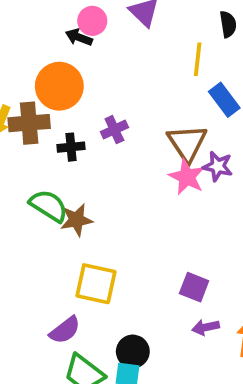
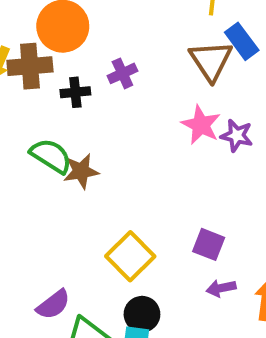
brown triangle: (187, 143) -> (211, 61), moved
purple star: (218, 166) -> (237, 136), moved
yellow square: (96, 284) -> (130, 256), moved, turned 33
purple semicircle: (65, 330) -> (53, 305), moved

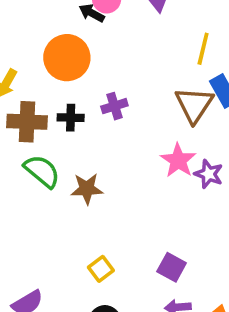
brown cross: (30, 66) -> (27, 122), moved
brown star: (81, 171) -> (87, 189), moved
yellow square: (130, 256) -> (101, 269), size x0.6

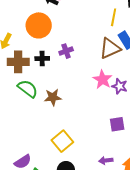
brown triangle: (194, 105) -> (110, 48), turned 35
purple square: (172, 267) -> (117, 124), moved, turned -35
yellow square: (101, 269) -> (62, 141), size x1.5

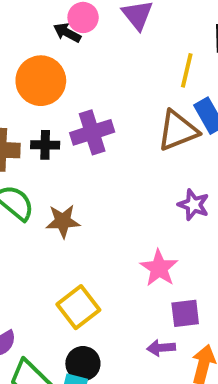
purple cross: (66, 51) -> (92, 132), size x1.5
pink star: (102, 79) -> (159, 268), moved
purple square: (117, 124) -> (185, 313), moved

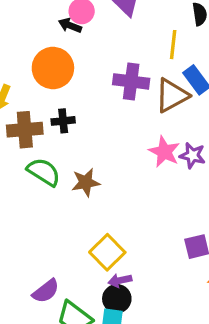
purple cross: (92, 132) -> (131, 81), moved, turned 32
pink star: (159, 268) -> (164, 152), moved
purple arrow: (161, 348) -> (120, 280), moved

